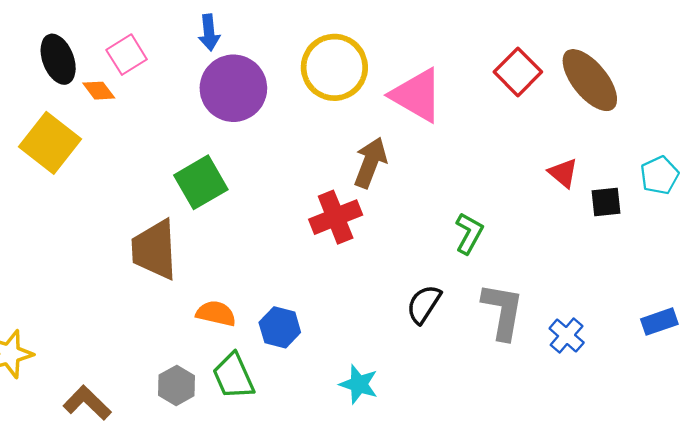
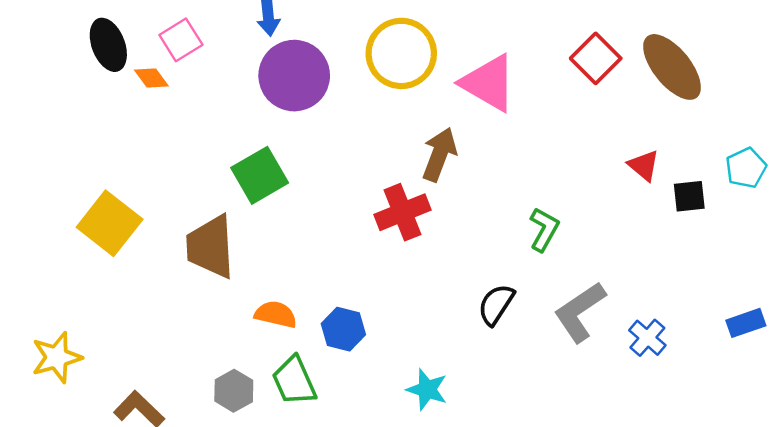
yellow square: (50, 143) -> (110, 223), moved
gray L-shape: (503, 311) -> (580, 312), turned -134

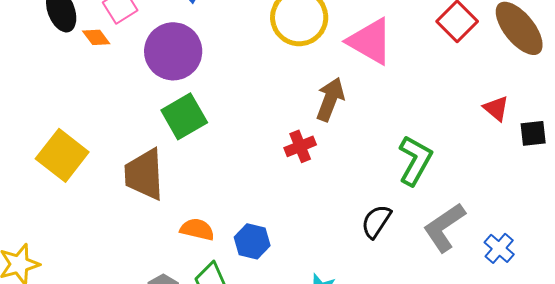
purple circle: (294, 76) -> (173, 51), moved
red cross: (402, 212) -> (300, 146), size x0.7
green L-shape: (544, 229) -> (415, 160), size x1.4

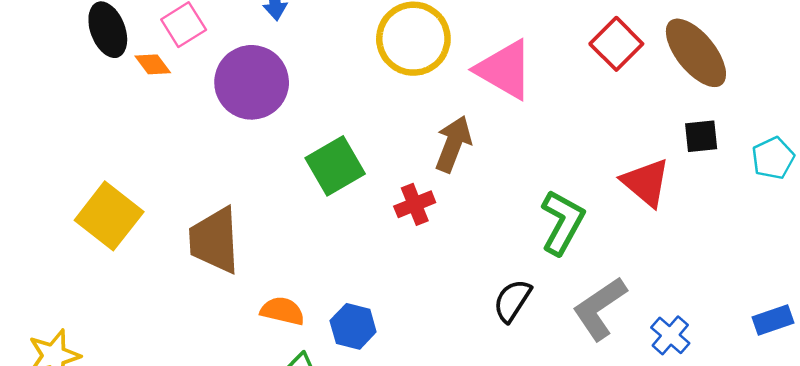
red triangle: (496, 108) -> (646, 183), moved, size x1.5
green square: (184, 116) -> (335, 166), moved
black square: (533, 133) -> (701, 136), moved

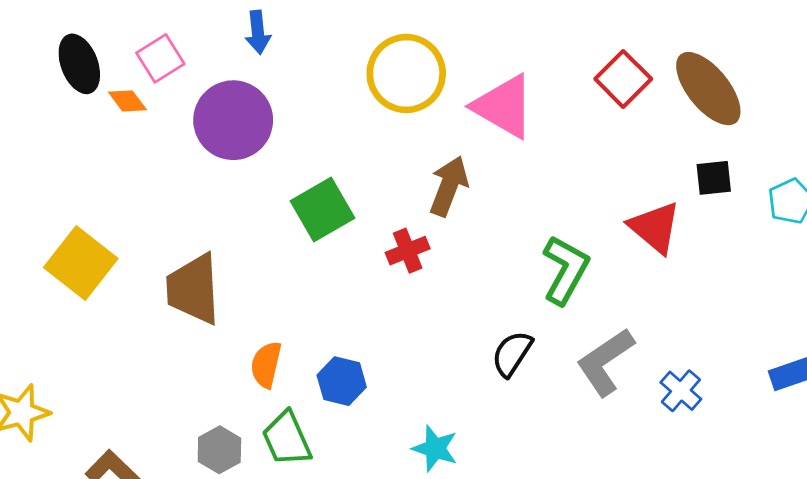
orange semicircle: (282, 311) -> (266, 365), turned -90

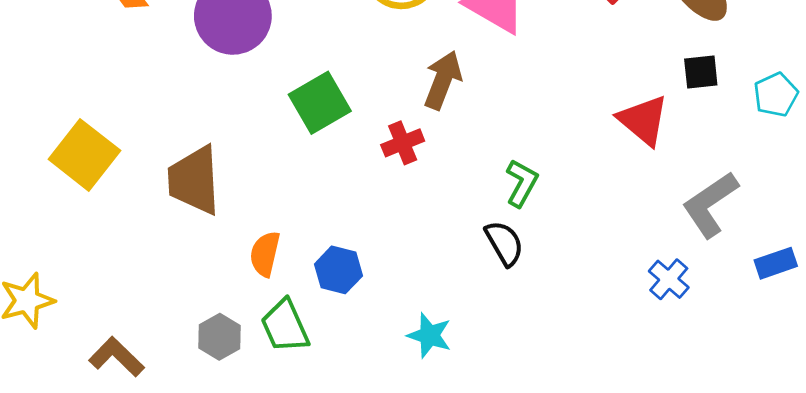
green L-shape: (566, 270) -> (522, 183), moved, size x0.7
black semicircle: (512, 354) -> (504, 243), turned 117
gray L-shape: (605, 362) -> (710, 204), moved

